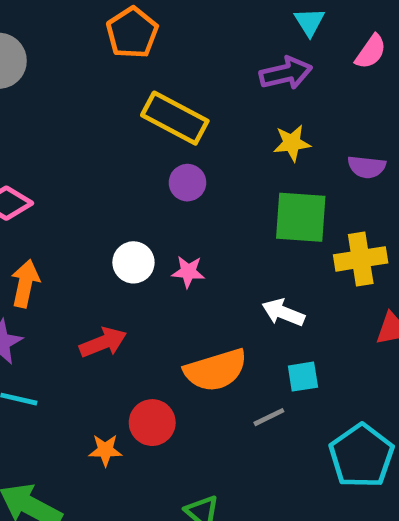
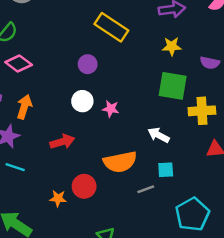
purple circle: (187, 183) -> (88, 64), moved

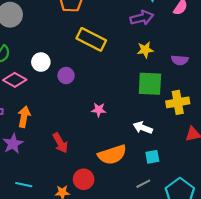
purple circle: (88, 64) -> (66, 76), moved
white circle: (82, 101) -> (41, 62), moved
red arrow: (62, 142) -> (60, 143), turned 84
cyan line: (15, 167) -> (24, 185), moved
gray line: (146, 189) -> (143, 184), moved

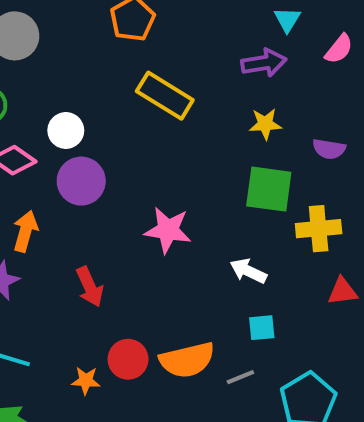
purple circle: (66, 76) -> (81, 181), moved, size x1.5
pink star: (99, 110) -> (168, 230), size x1.6
orange semicircle: (112, 155) -> (187, 360), moved

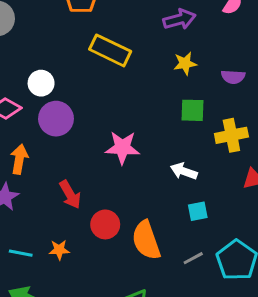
green square: (269, 189) -> (192, 110), size x0.7
red circle: (128, 359) -> (105, 224), moved
orange semicircle: (187, 360) -> (146, 240), turned 90
gray line: (240, 377) -> (193, 258), moved
orange star: (86, 381) -> (59, 250), moved

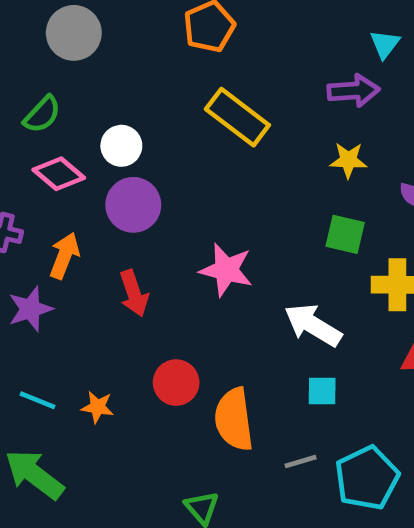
white arrow: (184, 171) -> (313, 325), size x1.4
red arrow: (70, 195) -> (134, 293), moved

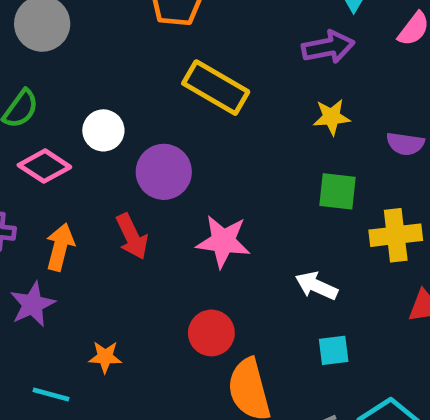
purple circle: (133, 205) -> (164, 172), moved
red arrow: (134, 293) -> (132, 236), moved
white arrow: (313, 325) -> (316, 286), size x0.7
red circle: (176, 383) -> (211, 333), moved
orange star: (98, 407) -> (105, 357), moved

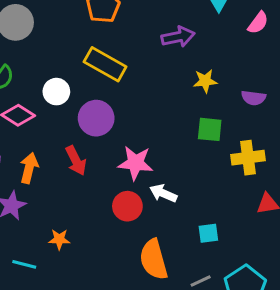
purple arrow: (328, 47) -> (178, 37), moved
yellow rectangle: (216, 88) -> (105, 64), moved
white arrow: (316, 286) -> (163, 193), moved
red circle: (211, 333) -> (127, 206), moved

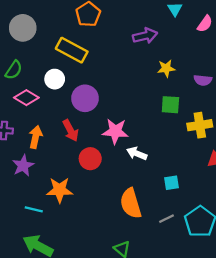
yellow rectangle: (105, 64) -> (72, 50), moved
red circle: (127, 206) -> (90, 159), moved
orange star: (59, 239) -> (60, 190), size x1.6

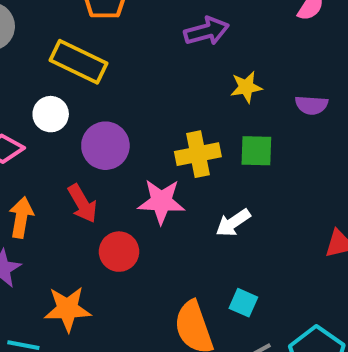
yellow cross: (200, 125) -> (198, 154), moved
white arrow: (137, 154) -> (233, 223), moved, turned -54
cyan square: (171, 183) -> (243, 303), moved, turned 35

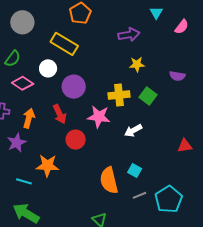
yellow star: (246, 87) -> (137, 64), moved
green square: (256, 151) -> (148, 96), turned 30

